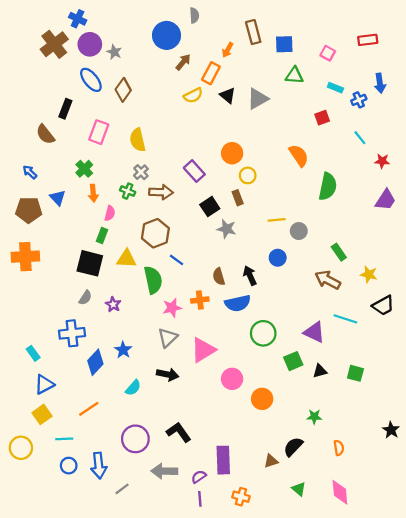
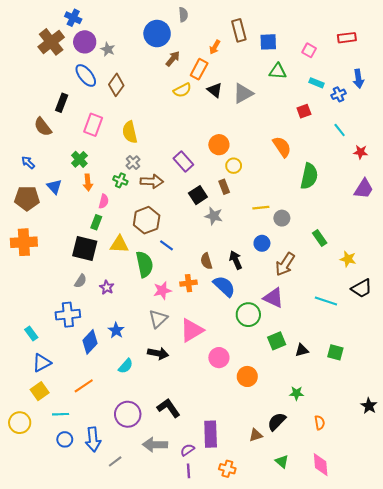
brown arrow: (328, 280) -> (285, 264), moved, turned -85
blue semicircle: (238, 303) -> (224, 286), turned -125
purple triangle: (314, 332) -> (273, 298), moved

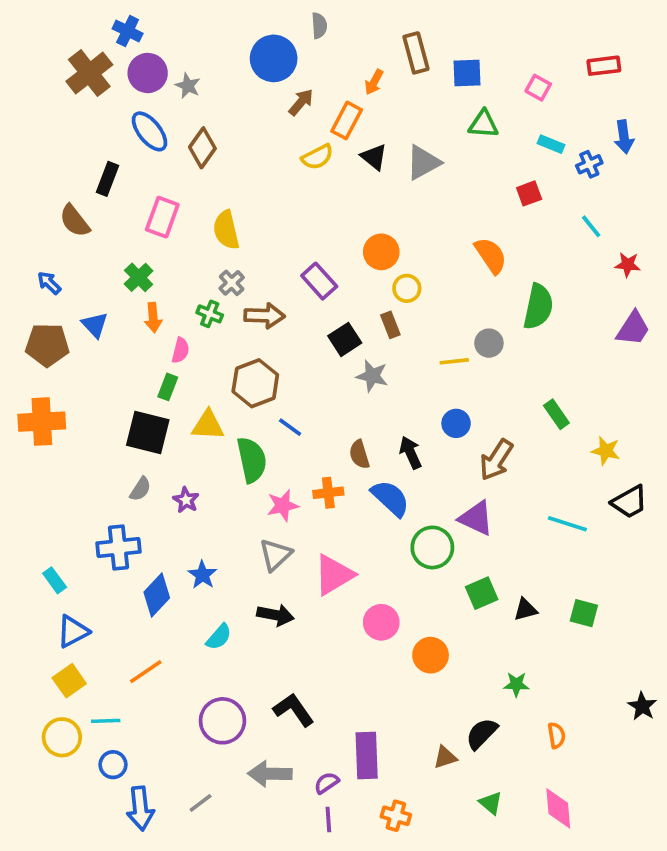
gray circle: (282, 218) -> (489, 343), moved
yellow circle: (20, 423) -> (62, 737), moved
blue arrow: (93, 439) -> (140, 808), moved

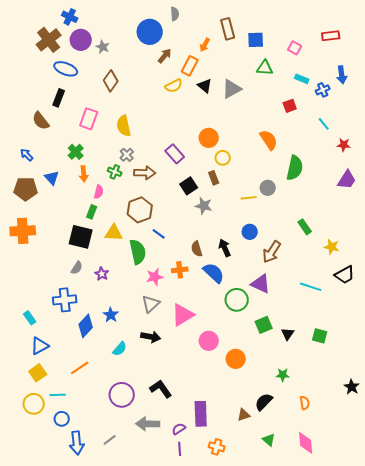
blue ellipse: (149, 131) -> (66, 69), moved, turned -30
black triangle: (525, 610) -> (288, 334), turned -40

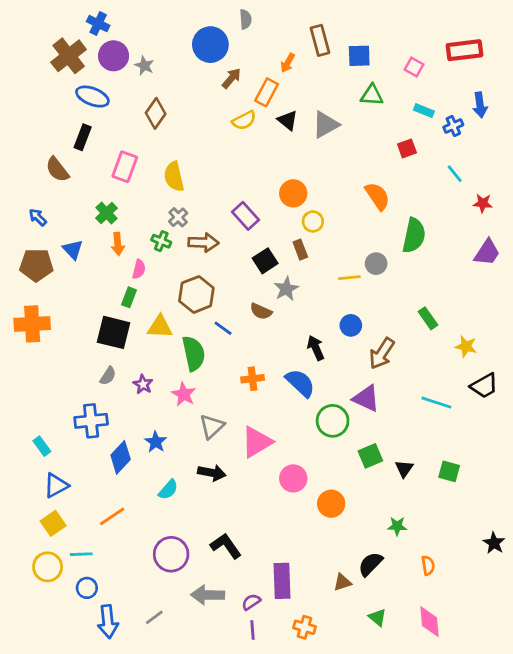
red rectangle: (331, 36) -> (465, 50), size x1.4
gray star: (204, 206) -> (286, 289), turned 30
brown semicircle: (197, 249) -> (261, 311), moved, turned -49
pink star: (155, 277) -> (184, 394), moved, turned -30

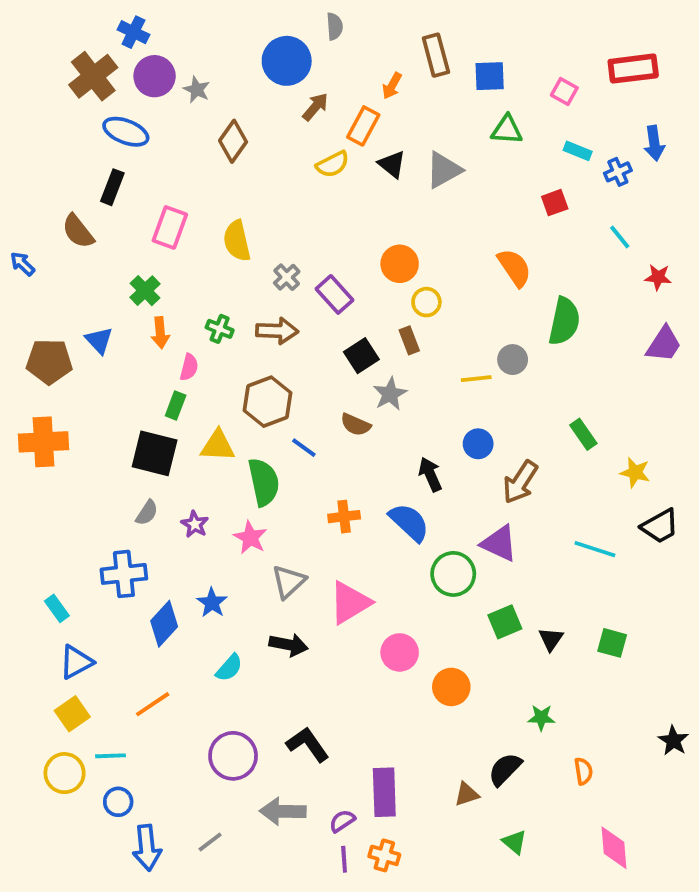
brown diamond: (156, 113) -> (233, 141), moved
blue arrow: (38, 217) -> (22, 264), moved
gray cross: (178, 217) -> (287, 277), moved
pink diamond: (429, 622) -> (614, 848), moved
orange cross: (304, 627) -> (384, 855), moved

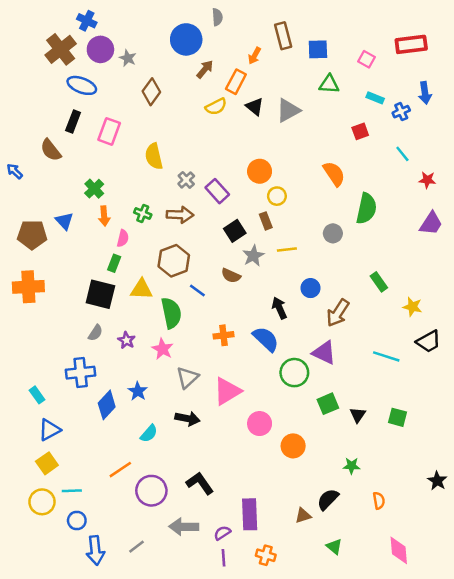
pink rectangle: (170, 227) -> (109, 131), moved
yellow line: (476, 379) -> (287, 250), moved
orange line: (153, 704) -> (120, 470), moved
orange cross: (384, 855) -> (266, 555), moved

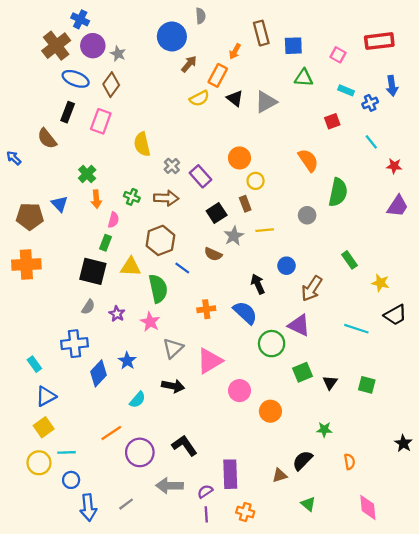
brown diamond: (151, 92) -> (111, 85), moved

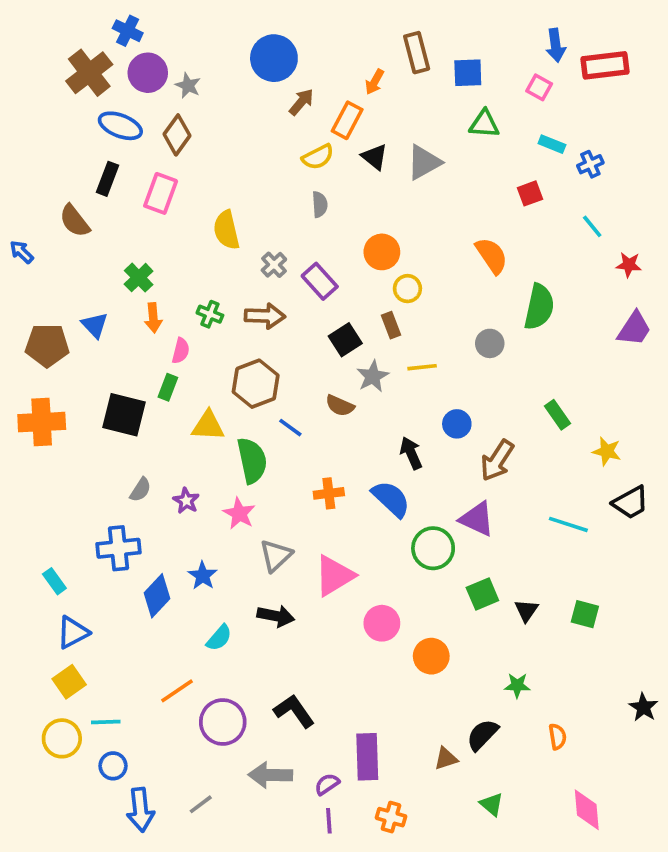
gray semicircle: (201, 16) -> (320, 204), moved
blue arrow: (392, 86) -> (556, 45), moved
black square: (93, 271) -> (124, 415), moved

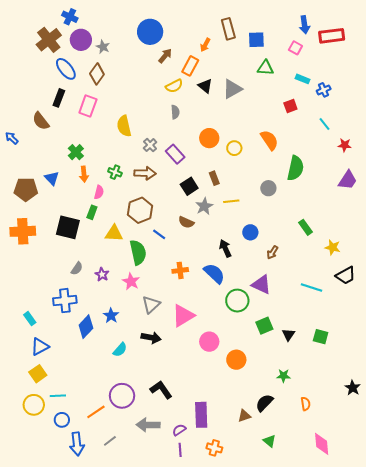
blue ellipse: (120, 126) -> (66, 69), turned 30
yellow circle: (407, 289) -> (234, 148), moved
brown arrow: (497, 460) -> (272, 252), size x0.6
orange line: (177, 691) -> (96, 412), moved

